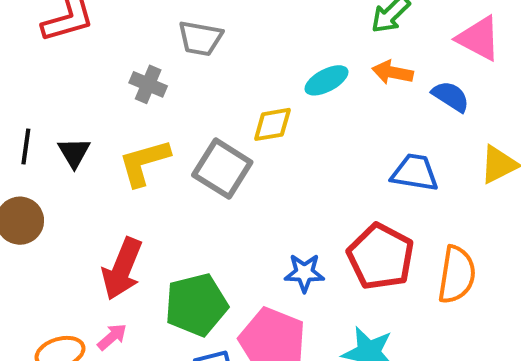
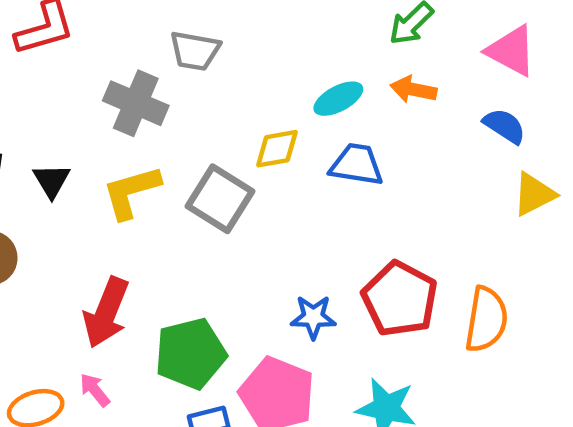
gray cross: (148, 84) -> (136, 103), size x1.5
blue semicircle: (451, 96) -> (504, 126), moved
blue trapezoid: (415, 173) -> (357, 165), moved
pink arrow: (112, 337) -> (95, 390), turned -88

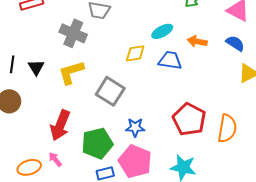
orange arrow: (413, 90) -> (197, 41), moved
gray square: (220, 199) -> (110, 91), moved
blue star: (313, 317) -> (135, 127), moved

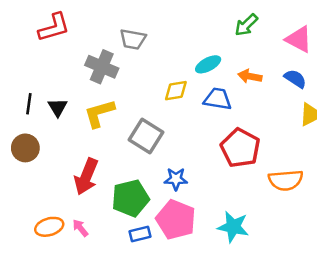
red pentagon: (189, 119) -> (240, 148), moved
orange semicircle: (227, 128) -> (286, 180), turned 76
pink arrow: (55, 159) -> (80, 228), moved

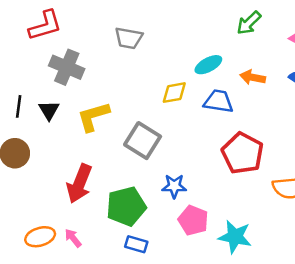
gray cross: (102, 67) -> (67, 67), moved
pink pentagon: (176, 220) -> (193, 220), moved, size x0.7
blue rectangle: (140, 234) -> (136, 244), turned 30

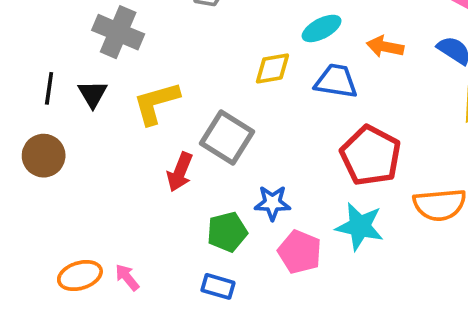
red arrow: (79, 184) -> (180, 172), moved, size x0.7
green pentagon: (126, 206) -> (227, 232), moved, size x0.7
cyan star: (235, 237) -> (360, 226), moved

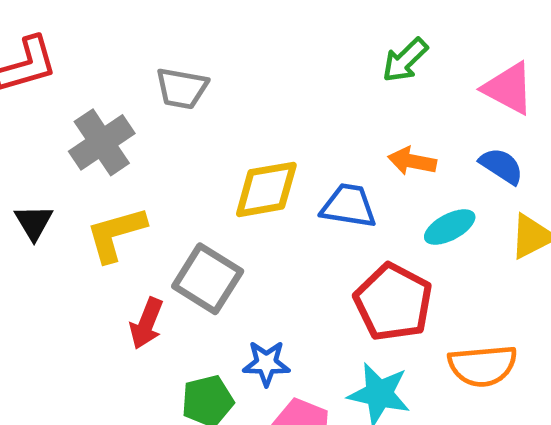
cyan ellipse: (322, 28) -> (450, 227), moved
gray cross: (118, 32) -> (102, 142), moved, turned 33
yellow diamond: (272, 68) -> (266, 189), size x1.4

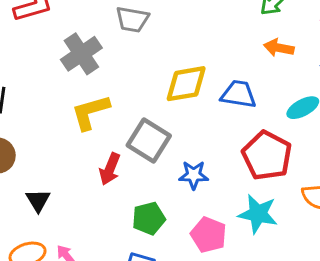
orange arrow: (412, 161) -> (279, 48), moved
black triangle: (34, 222) -> (38, 200), moved
blue star: (266, 363) -> (194, 175), moved

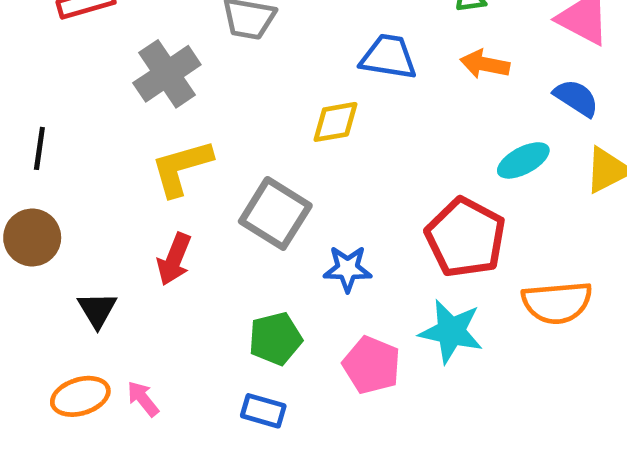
yellow diamond: (186, 84) -> (336, 122), size x0.7
blue trapezoid: (238, 94) -> (388, 57), moved
red arrow: (110, 169) -> (174, 259), moved

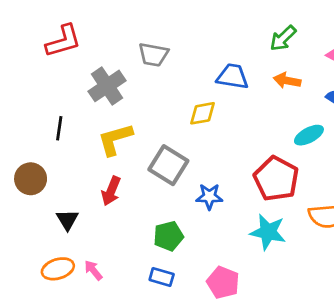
black line: (39, 148) -> (59, 128), moved
pink pentagon: (372, 365) -> (223, 282), moved

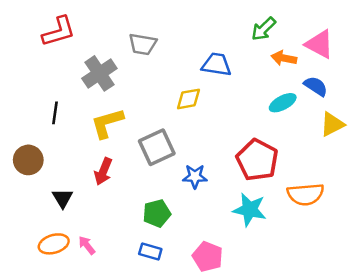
orange arrow: (287, 81) -> (284, 58), moved
cyan ellipse: (309, 135) -> (283, 103), moved
gray square: (168, 165) -> (157, 147), turned 33

